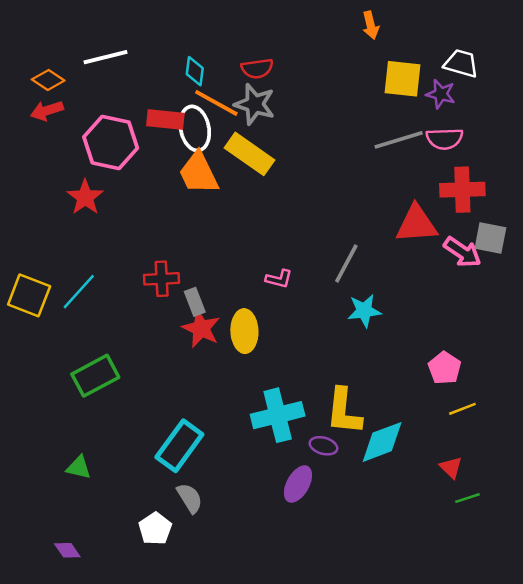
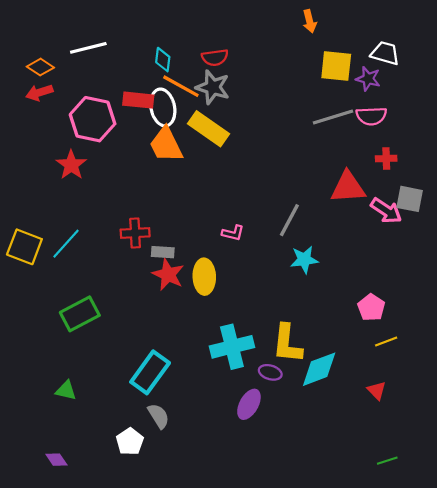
red cross: (462, 190) -> (386, 159), size x0.6
gray rectangle: (195, 302) -> (163, 252), turned -65
green line: (467, 498) -> (387, 461), moved

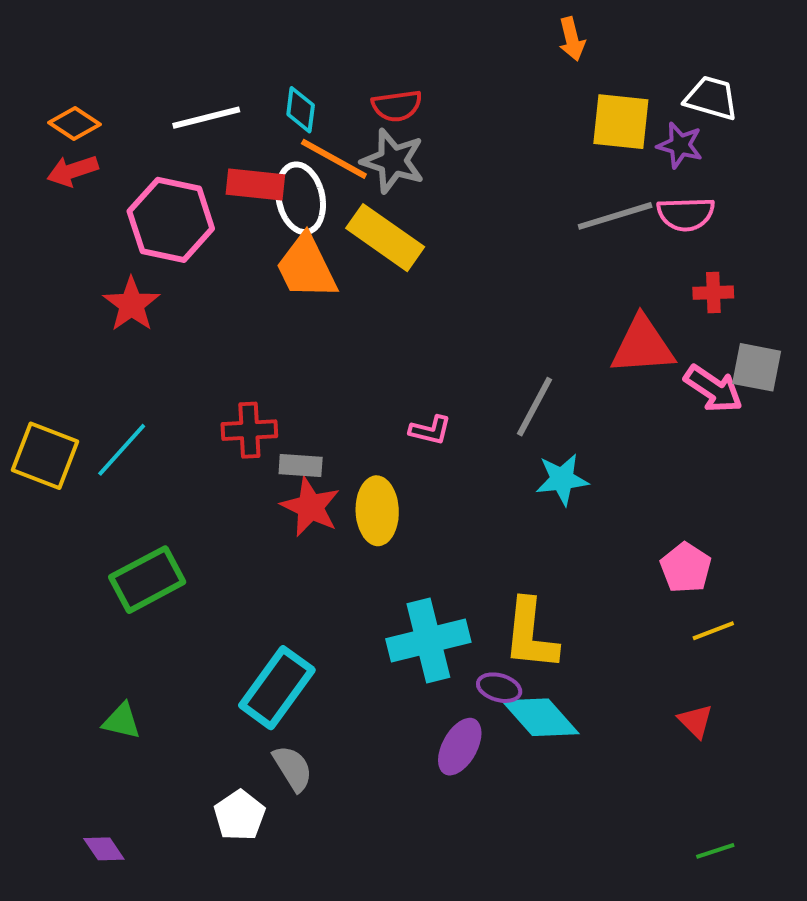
white line: (88, 48) -> (206, 118), moved
cyan diamond: (319, 369) -> (540, 717), moved, turned 69

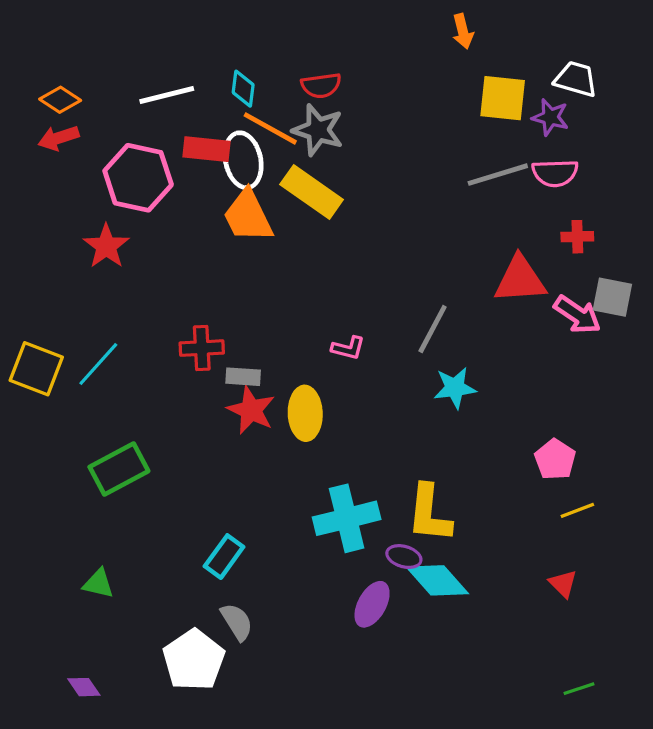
cyan rectangle: (277, 688) -> (224, 557), size x0.7
white pentagon: (240, 815) -> (194, 660), size x1.5

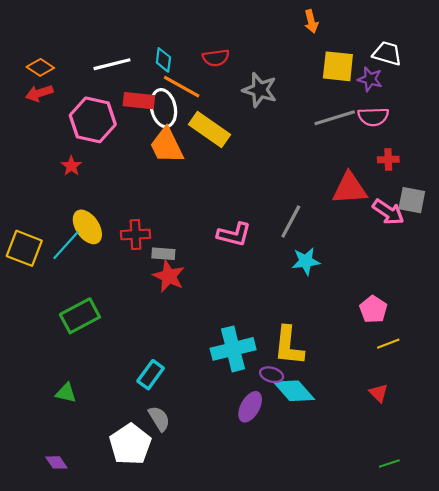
gray star: (318, 130) -> (260, 90), moved
red star: (106, 246) -> (71, 166), size x0.7
pink L-shape: (348, 348) -> (234, 234), size x1.5
yellow ellipse: (305, 413) -> (87, 227), moved, turned -32

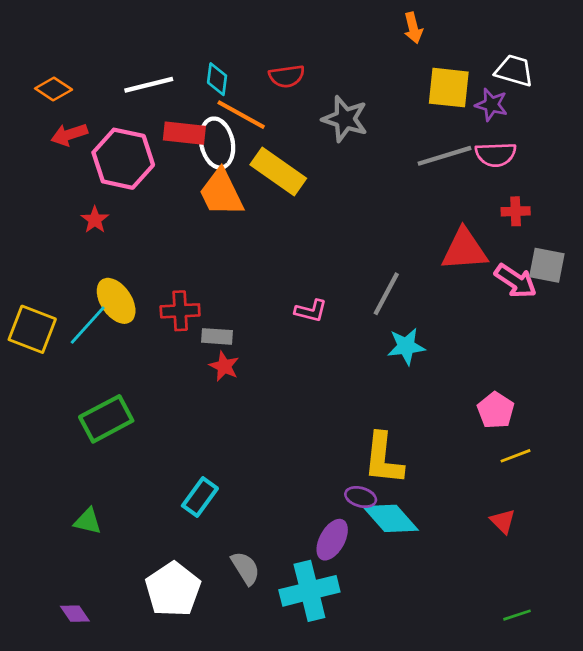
red arrow: (39, 93) -> (69, 135), moved
pink L-shape: (234, 234) -> (311, 311), size x0.7
red star: (169, 276) -> (224, 366), size x0.7
cyan cross: (233, 349) -> (309, 591), moved
gray semicircle: (159, 419) -> (245, 568), moved

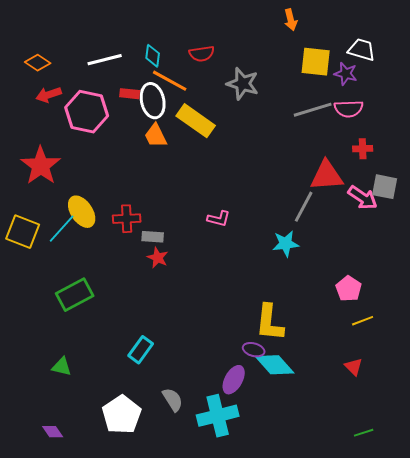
red rectangle: (184, 133) -> (130, 94), size x0.7
orange trapezoid: (221, 193) -> (156, 136), size x0.7
red star: (95, 220) -> (41, 166), moved, size x2.0
gray line: (386, 294) -> (304, 207), moved

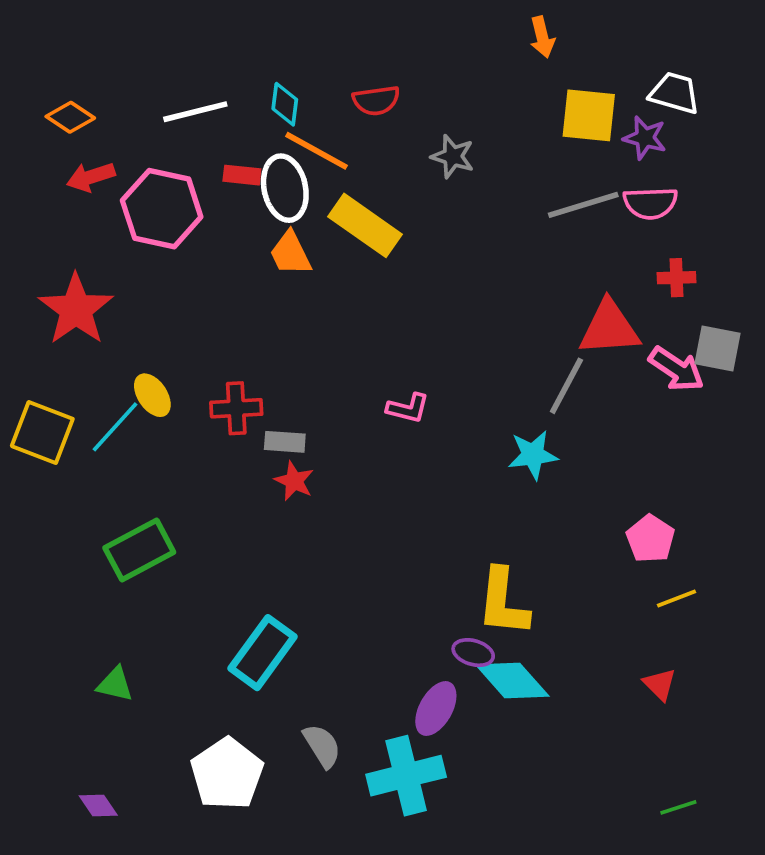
gray star: (243, 84) -> (453, 156), size x0.7
yellow ellipse: (82, 212) -> (152, 395), size x0.7
cyan rectangle: (141, 350) -> (262, 653), size x1.4

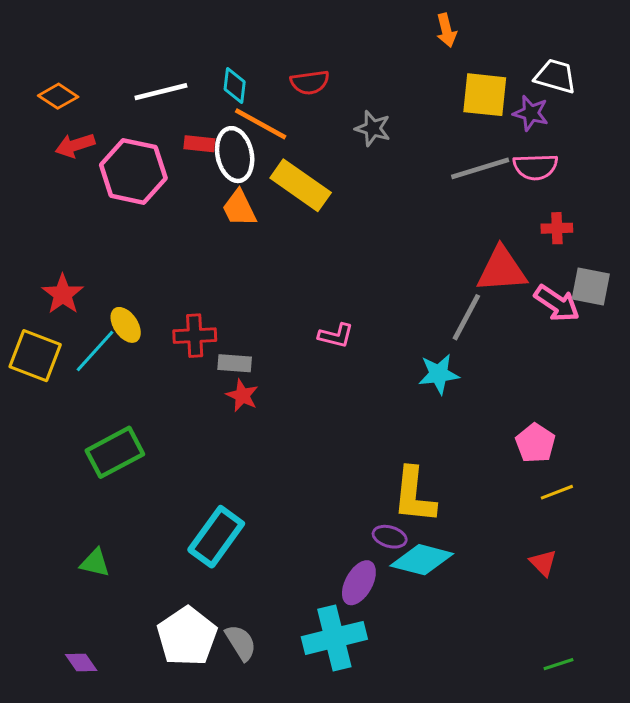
red star: (76, 309) -> (63, 294), moved, size x0.7
cyan diamond: (512, 681) -> (422, 560), turned -34
gray semicircle: (322, 746) -> (241, 643), moved

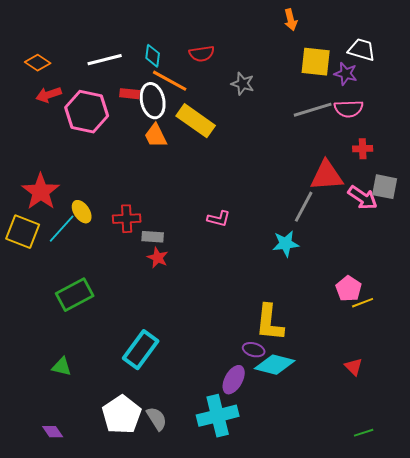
red star: (63, 294) -> (41, 192), size x1.4
yellow line: (557, 492) -> (363, 303), moved

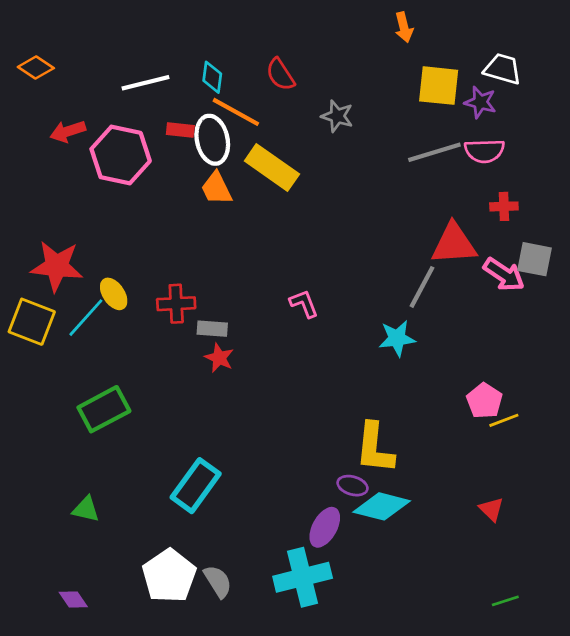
red semicircle: (202, 54) -> (280, 74), turned 65
orange diamond: (38, 63) -> (36, 68), moved
red star: (41, 192) -> (57, 266), turned -30
pink L-shape: (219, 219) -> (304, 304), turned -125

